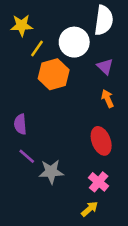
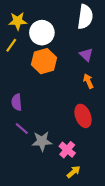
white circle: (74, 42) -> (42, 33), moved
yellow line: (37, 49) -> (11, 45), moved
pink cross: (99, 182) -> (67, 150), moved

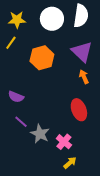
white circle: (42, 33) -> (52, 19), moved
purple triangle: (86, 55) -> (82, 52), size x1.6
purple semicircle: (17, 102) -> (16, 97), turned -63
gray star: (42, 141) -> (40, 134), turned 30

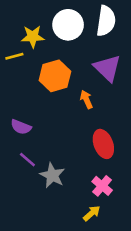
yellow star: (17, 20) -> (33, 37), moved
yellow line: (11, 43) -> (14, 56), turned 40
orange arrow: (84, 77) -> (86, 99), moved
pink cross: (64, 142) -> (102, 186), moved

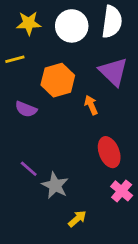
yellow star: (33, 37) -> (29, 23), moved
purple semicircle: (21, 127) -> (26, 109), moved
pink cross: (102, 186) -> (122, 191), moved
yellow arrow: (92, 213) -> (77, 219), moved

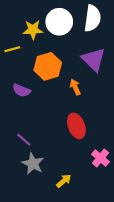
yellow star: (29, 23) -> (33, 30), moved
red ellipse: (109, 152) -> (76, 126), moved
gray star: (55, 185) -> (33, 164), moved

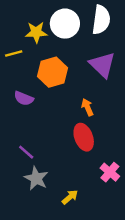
orange arrow: (75, 87) -> (87, 107), moved

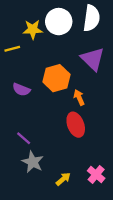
orange hexagon: (52, 72) -> (56, 78), moved
pink cross: (110, 172) -> (96, 174), moved

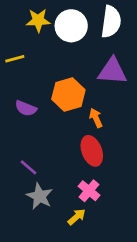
yellow star: (33, 29) -> (38, 20), moved
purple triangle: (93, 59) -> (112, 71), turned -40
pink cross: (96, 174) -> (89, 191), moved

